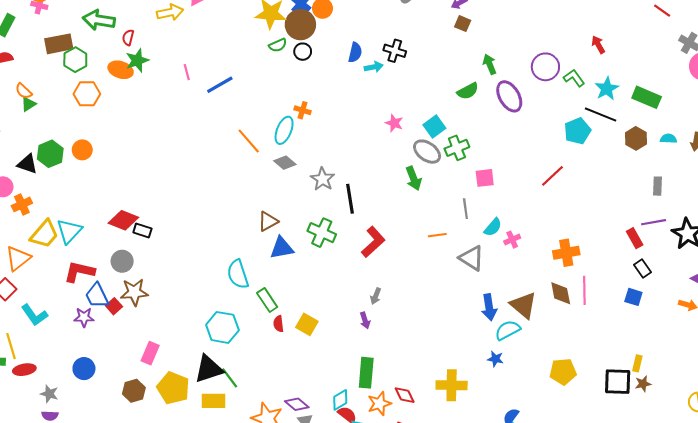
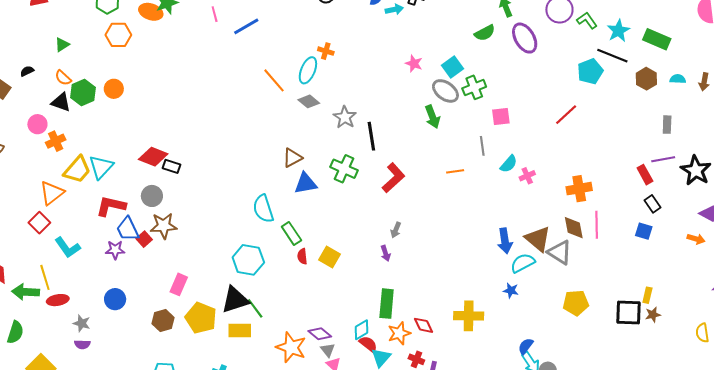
orange semicircle: (24, 91) -> (63, 78), moved
gray triangle: (472, 258) -> (560, 252), moved

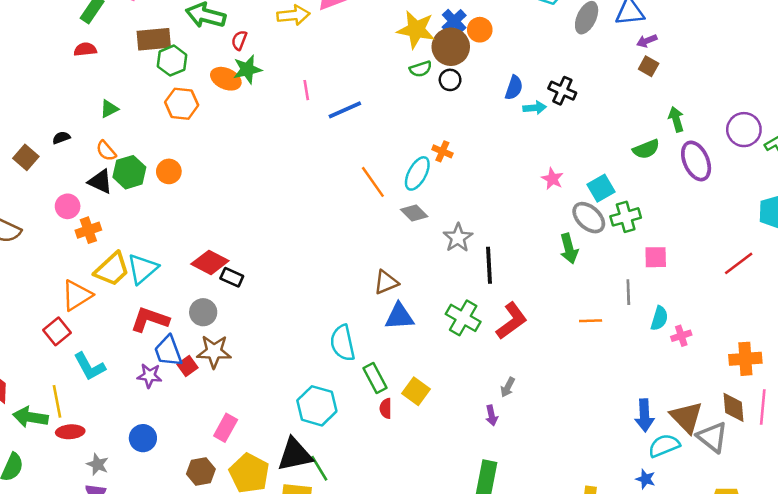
cyan semicircle: (509, 164) -> (659, 318), turned -30
green cross: (344, 169) -> (463, 318), moved
yellow square: (330, 257) -> (416, 391), moved

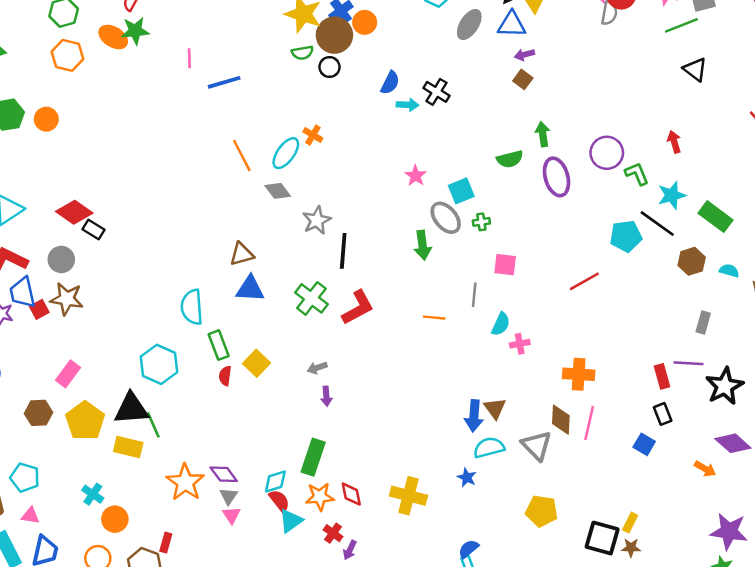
green cross: (626, 217) -> (481, 222), size x0.6
gray arrow: (508, 387) -> (317, 368), moved, turned 36
brown triangle: (687, 417) -> (495, 408), moved, size x0.7

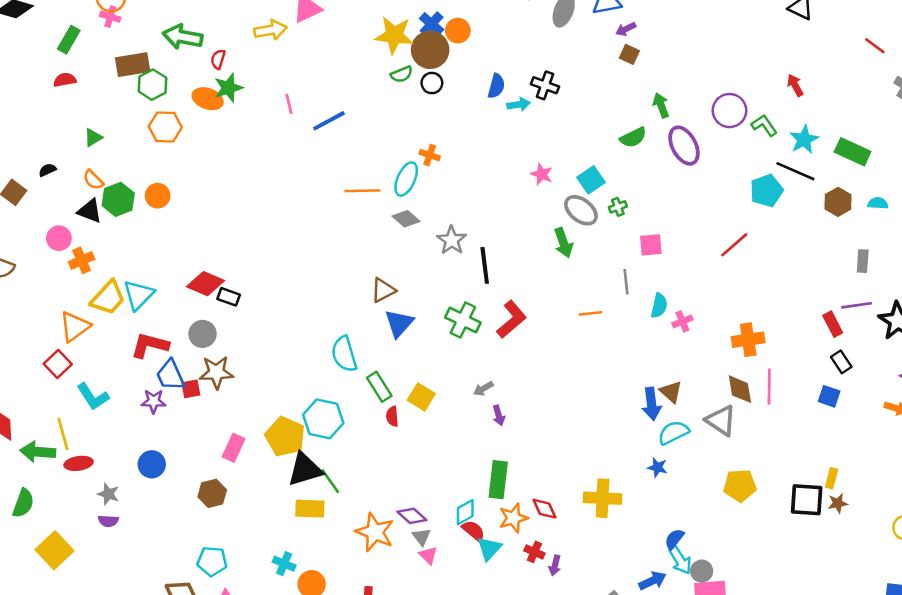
orange line: (242, 156) -> (362, 191), turned -52
blue triangle: (250, 289) -> (399, 323), turned -40
red square: (39, 309) -> (191, 389), turned 30
yellow pentagon: (85, 421) -> (285, 437), moved

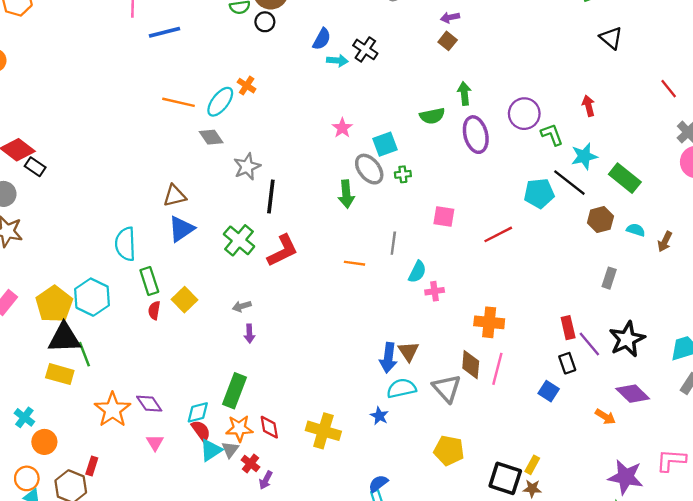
pink square: (651, 245) -> (444, 216), moved
purple line: (857, 305) -> (589, 344), moved, turned 44
gray triangle: (421, 537) -> (230, 450), moved

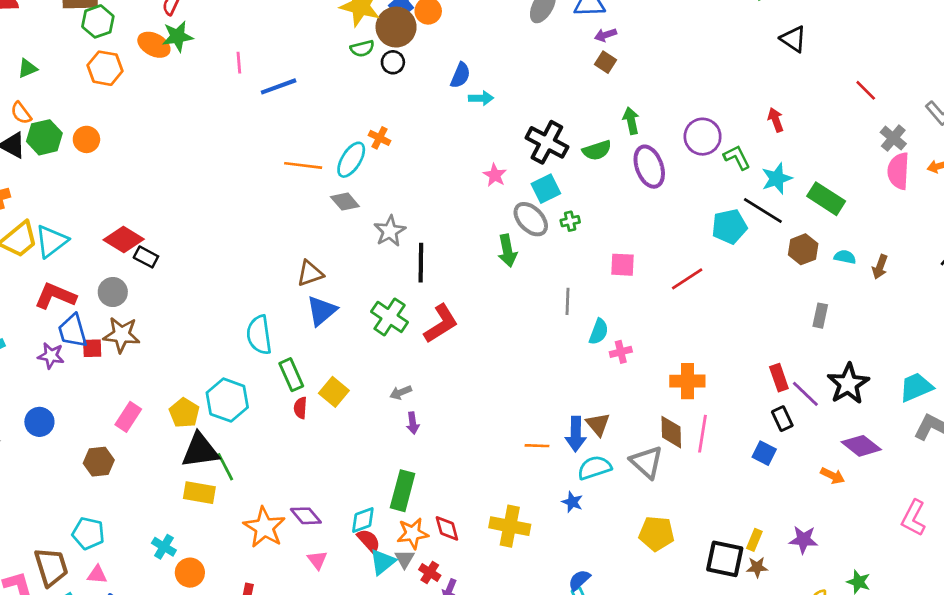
black cross: (365, 49) -> (547, 142), moved, size x1.4
orange line: (354, 263) -> (537, 446), moved
yellow pentagon: (54, 304) -> (184, 413), size x0.7
pink L-shape: (671, 460) -> (914, 518), turned -60
purple star: (626, 477) -> (803, 540), moved, size x0.7

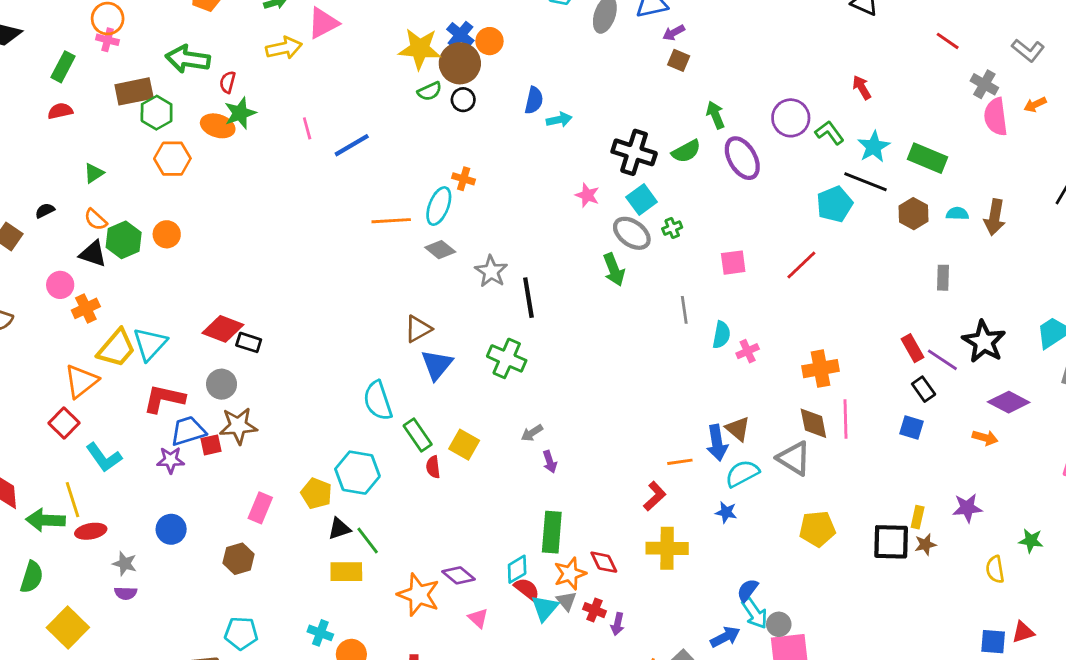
brown arrow: (880, 267) -> (995, 217), size x1.4
red L-shape: (441, 324) -> (655, 496), moved, size x0.7
blue trapezoid: (73, 331) -> (188, 431), turned 99
black triangle: (200, 450) -> (339, 529), size x0.6

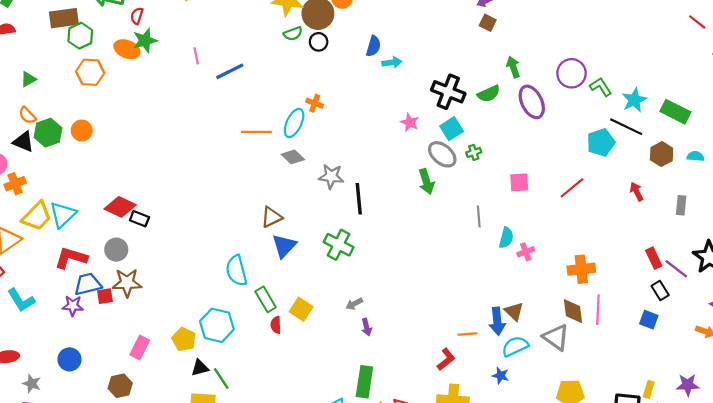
red arrow: (862, 87) -> (637, 192), moved
gray star: (491, 271) -> (331, 176), turned -30

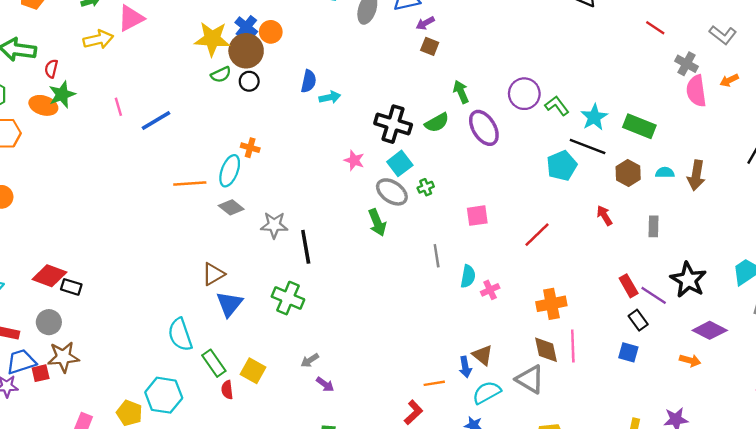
red line: (572, 188) -> (537, 235), moved
blue arrow: (497, 321) -> (465, 367), size x0.7
purple arrow: (367, 327) -> (325, 384), turned -35

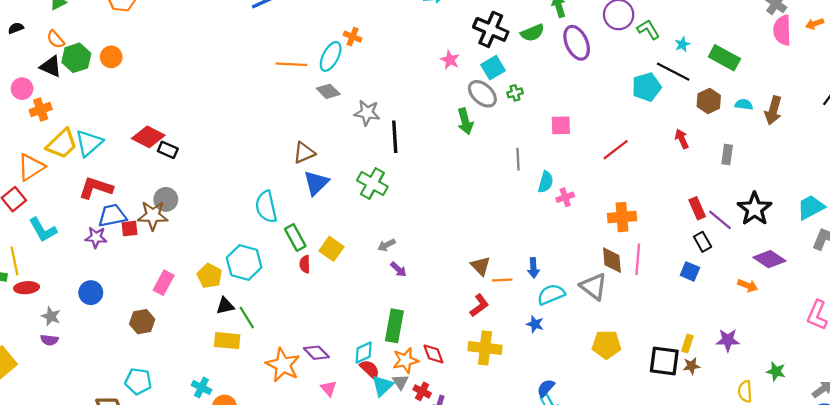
cyan star: (594, 117) -> (682, 44), size x0.6
gray circle: (49, 322) -> (166, 199), moved
brown triangle: (483, 355) -> (480, 266), moved

